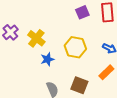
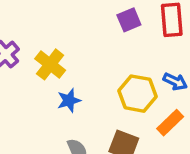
yellow hexagon: (75, 47) -> (137, 94), moved

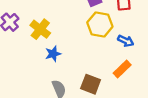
yellow hexagon: (137, 94) -> (100, 24), moved

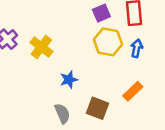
blue arrow: (126, 41) -> (137, 48), moved, turned -105
blue star: (53, 54) -> (69, 80), moved

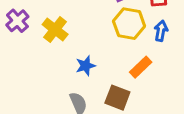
orange rectangle: (133, 91) -> (141, 67), moved

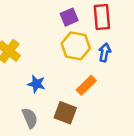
blue star: (86, 66) -> (36, 84), turned 30

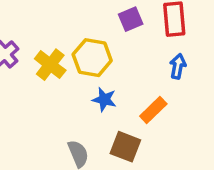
yellow hexagon: (76, 46) -> (92, 58), moved
blue star: (36, 84) -> (104, 100), moved

